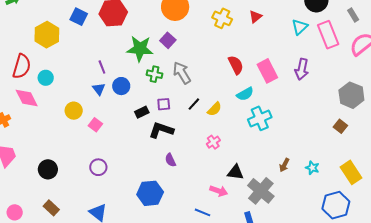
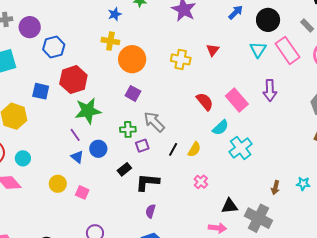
green star: (140, 49) -> (88, 111), moved
purple square: (164, 104) -> (142, 146), moved
purple semicircle: (170, 160) -> (150, 211), moved, turned 56

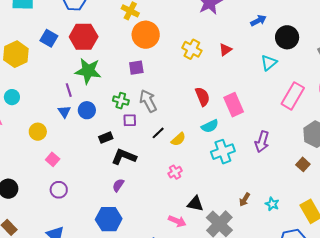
pink rectangle: (287, 50) -> (293, 96), moved, turned 48
purple arrow: (270, 90) -> (262, 142), moved
purple square: (133, 93) -> (136, 68), turned 35
pink square: (82, 192) -> (53, 159), moved

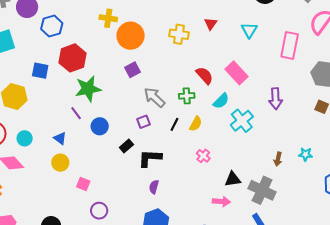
cyan triangle: (269, 63) -> (249, 30), moved
green cross: (121, 101) -> (187, 96), moved
blue triangle: (64, 112) -> (60, 138), moved

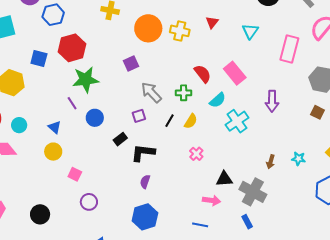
orange circle: (131, 36) -> (148, 28), moved

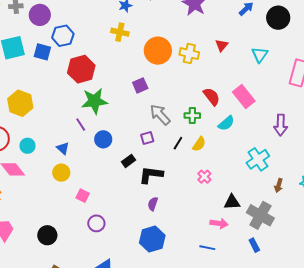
blue square: (39, 59) -> (42, 52), moved
cyan cross: (237, 121) -> (258, 159), moved

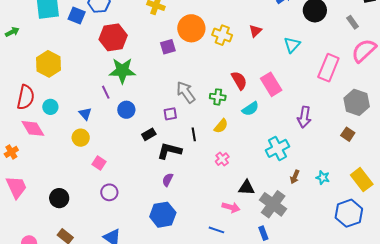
purple square: (140, 85) -> (168, 47), moved
black line: (178, 143) -> (194, 134), moved, turned -48

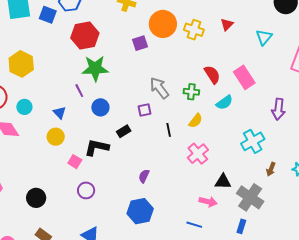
black L-shape: (169, 151) -> (97, 147), moved
pink cross: (222, 159) -> (198, 154), size x1.5
blue rectangle: (263, 233) -> (241, 226), turned 40

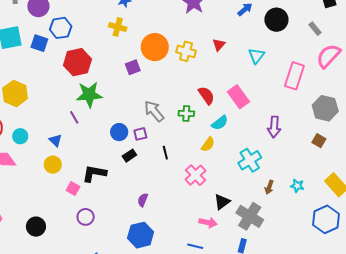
blue circle: (100, 107) -> (119, 132), moved
yellow semicircle: (196, 121) -> (208, 144), moved
black rectangle: (124, 131) -> (129, 156), moved
black triangle: (223, 182) -> (222, 202), turned -36

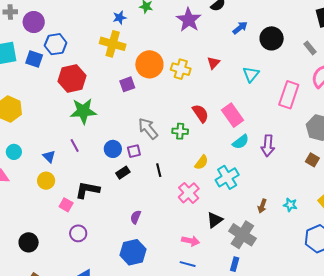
yellow cross: (118, 27) -> (113, 44), size x1.4
purple line: (74, 117) -> (75, 145), moved
cyan semicircle: (220, 123) -> (241, 142), moved
cyan cross: (250, 160) -> (227, 177), moved
pink arrow: (208, 223) -> (191, 241), moved

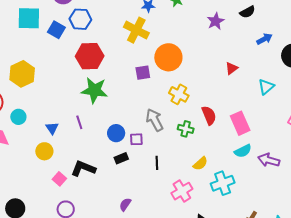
purple star: (189, 20) -> (216, 21), size x0.7
yellow cross: (181, 69) -> (179, 94), moved
purple arrow: (268, 146) -> (269, 160), turned 90

